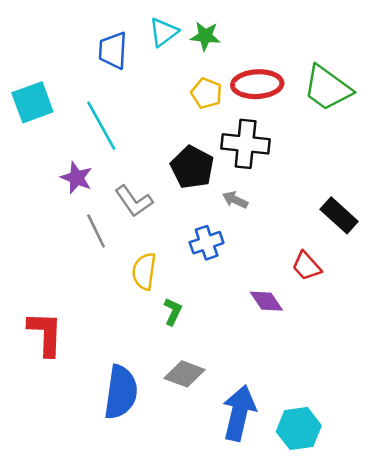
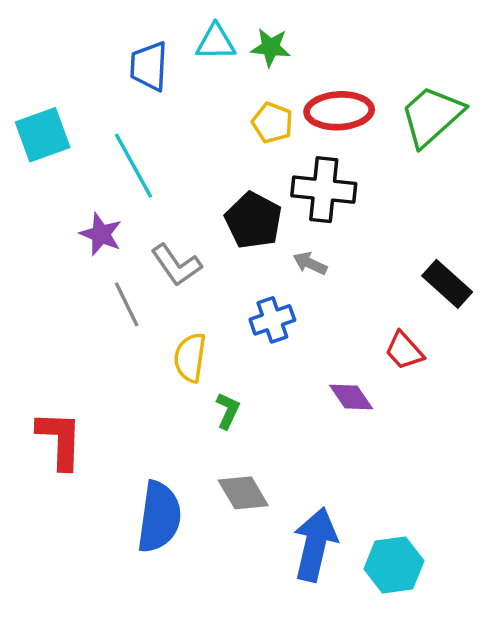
cyan triangle: (164, 32) -> (216, 42), turned 36
green trapezoid: (327, 88) -> (432, 116), turned 102
gray diamond: (184, 374) -> (243, 493), turned 39

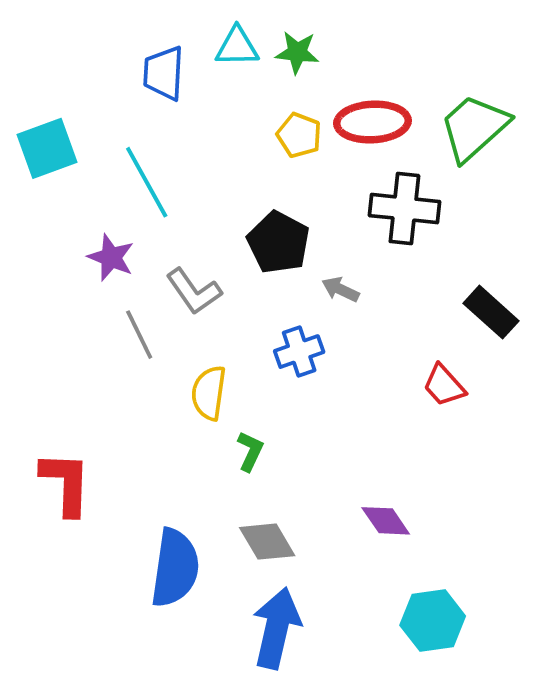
black cross: (324, 190) -> (404, 209), moved
purple diamond: (351, 397) -> (386, 521), moved
blue arrow: (315, 544) -> (277, 628), moved

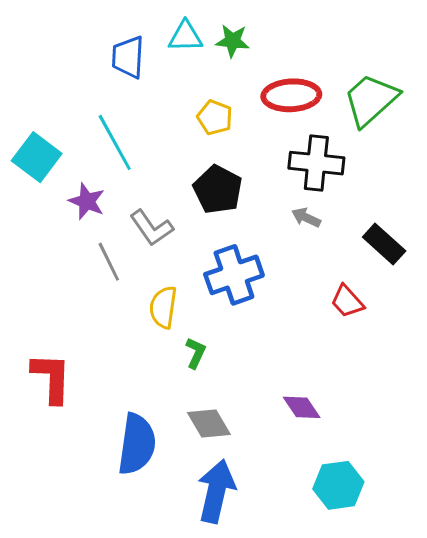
yellow pentagon: (299, 135) -> (215, 117), moved
cyan square: (47, 148) -> (37, 157), moved, turned -33
gray arrow: (341, 289) -> (306, 217), moved
blue cross: (299, 352) -> (234, 275), size x1.5

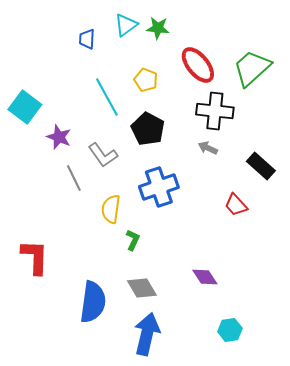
cyan triangle: (185, 36) -> (126, 25), turned -35
blue trapezoid: (128, 57) -> (87, 39), size x0.7
red ellipse: (291, 95) -> (198, 65), turned 54
cyan line: (115, 142) -> (107, 97), moved
cyan hexagon: (338, 485) -> (230, 330), size x0.7

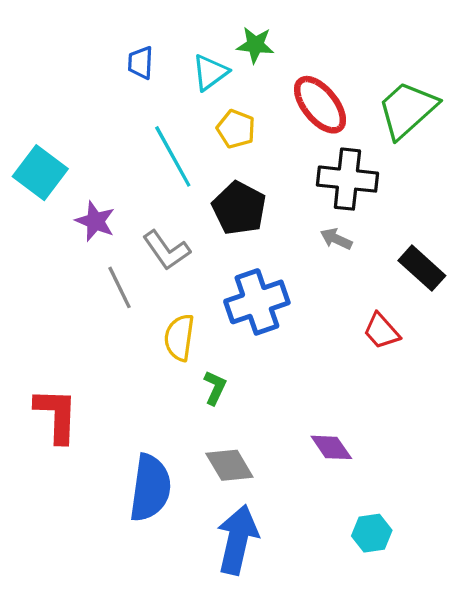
cyan triangle: (126, 25) -> (210, 72), moved

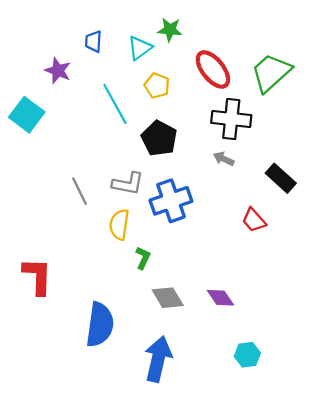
purple star: (95, 221) -> (58, 71), moved
gray L-shape: (166, 250) -> (128, 184), moved, turned -44
gray diamond: (229, 465) -> (168, 298), moved

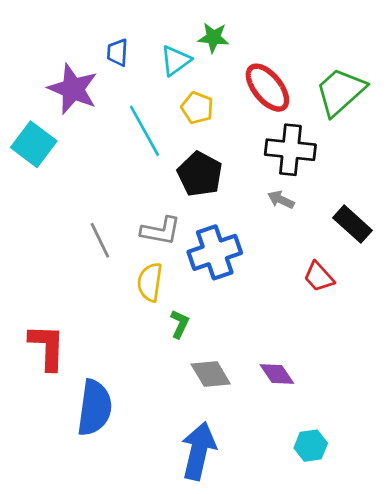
purple star: (58, 71) -> (73, 89), size x1.5
blue semicircle: (100, 325) -> (95, 408), moved

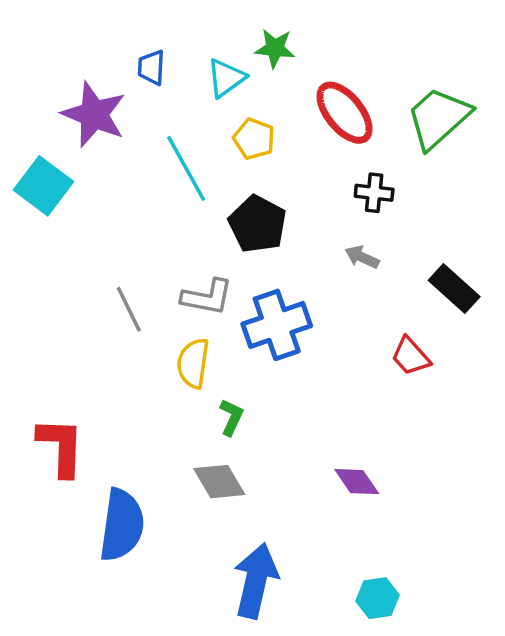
black cross: (290, 150) -> (374, 193), size x0.6
gray diamond: (211, 374) -> (219, 482), moved
cyan hexagon: (311, 446) -> (378, 598), moved

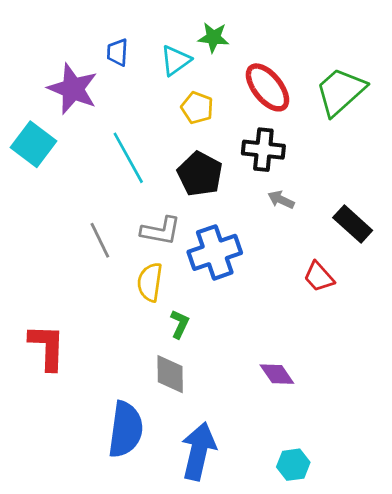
cyan line: (186, 168) -> (128, 158), moved
black cross: (374, 193) -> (263, 150), moved, size x1.4
gray diamond: (219, 482) -> (170, 374), turned 30
blue semicircle: (122, 525) -> (126, 430), moved

